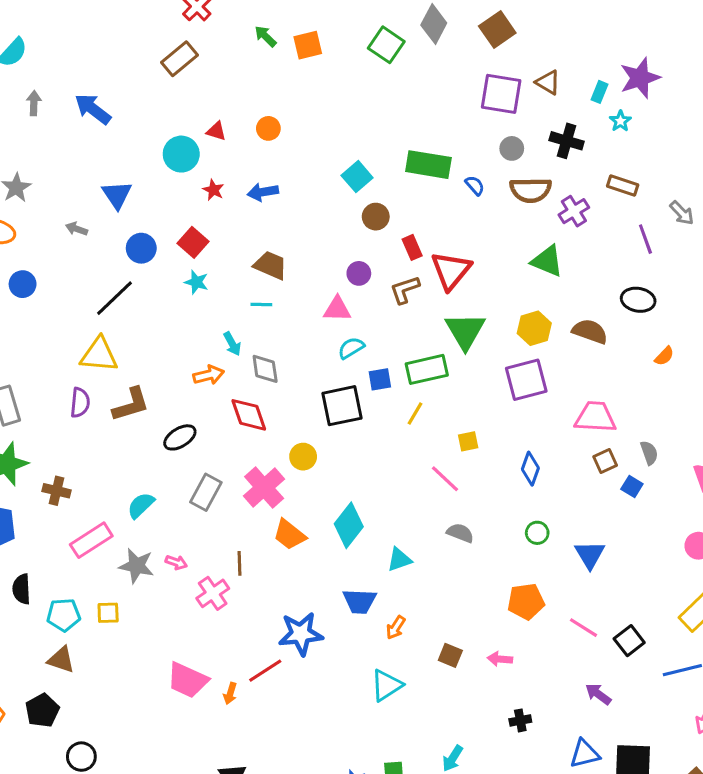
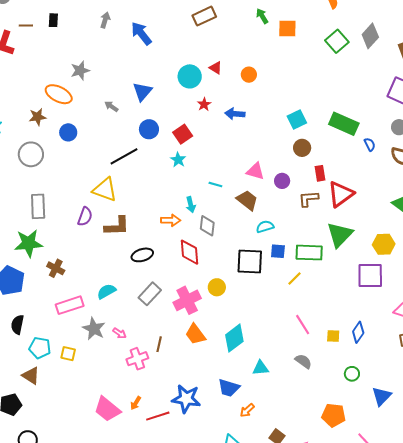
brown trapezoid: (270, 265) -> (247, 200), moved
pink triangle: (337, 309) -> (255, 171), moved
yellow square: (468, 441) -> (333, 336), moved
orange arrow: (230, 694) -> (136, 403), moved

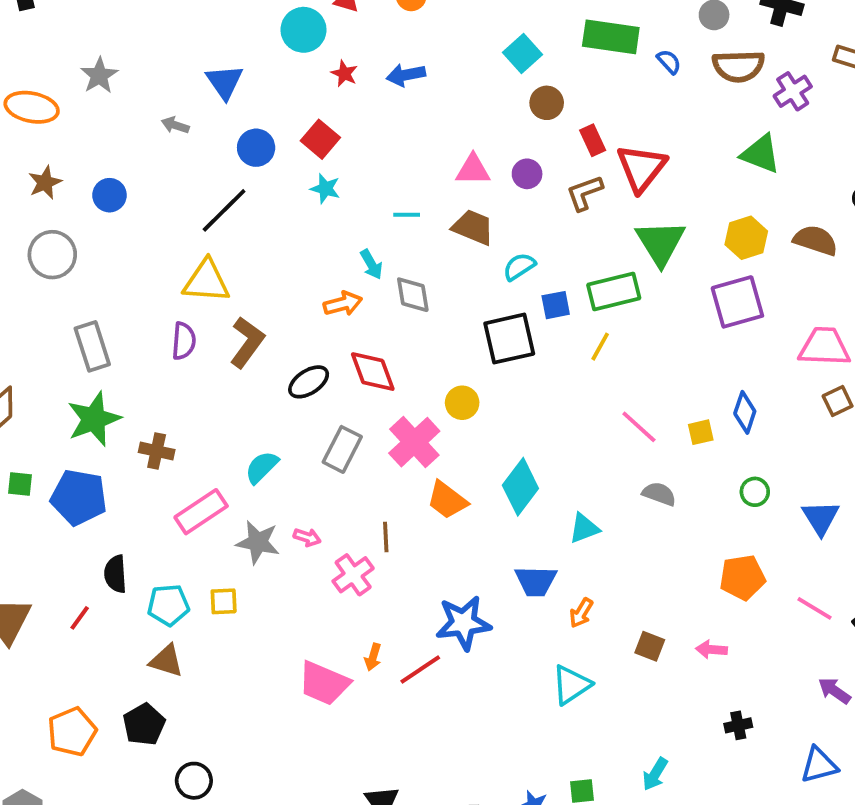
orange ellipse: (59, 94) -> (32, 107), moved
brown L-shape: (117, 226) -> (247, 342), turned -36
red diamond: (189, 252) -> (373, 372), moved

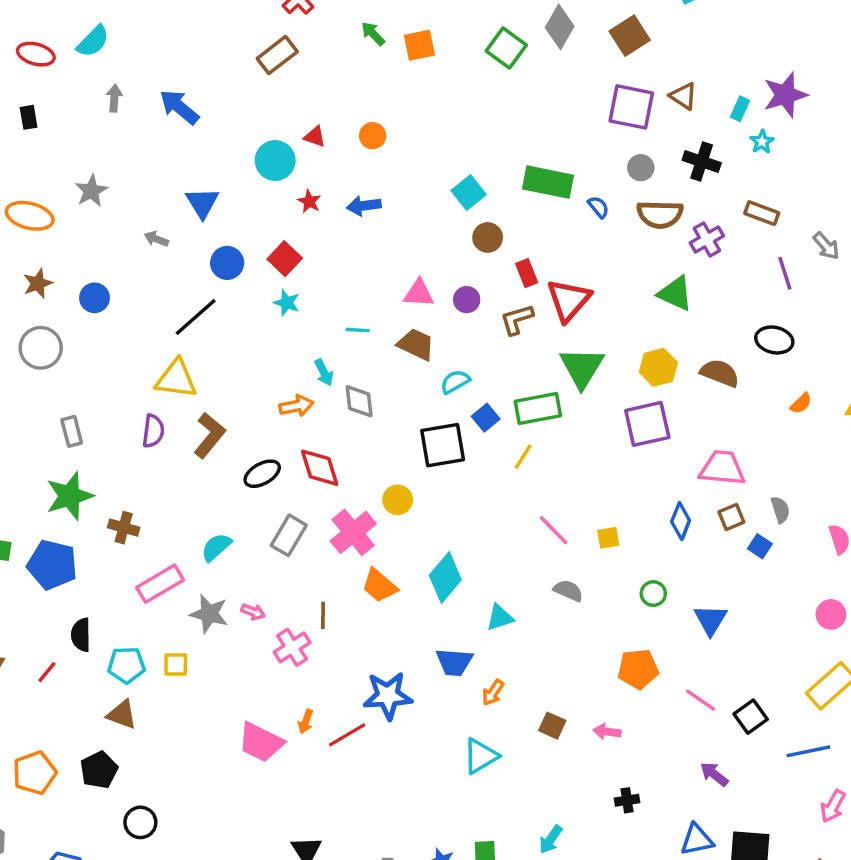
blue square: (556, 305) -> (486, 418), turned -32
gray rectangle: (92, 346) -> (72, 431), size x0.7
blue diamond: (745, 412) -> (681, 521), moved

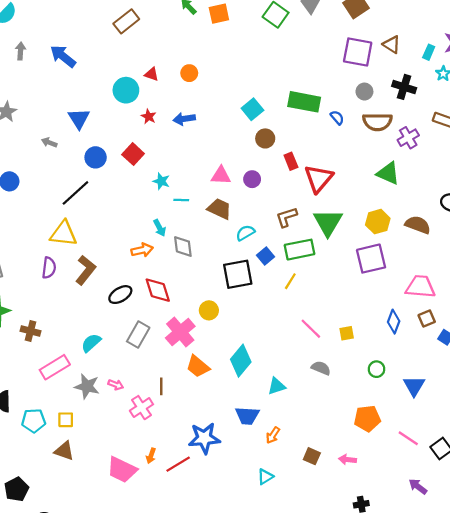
cyan star: (287, 303) -> (161, 181), moved
brown L-shape: (517, 319) -> (287, 217), moved
brown triangle: (122, 715) -> (64, 451), moved
cyan triangle: (481, 756) -> (265, 477), size x0.7

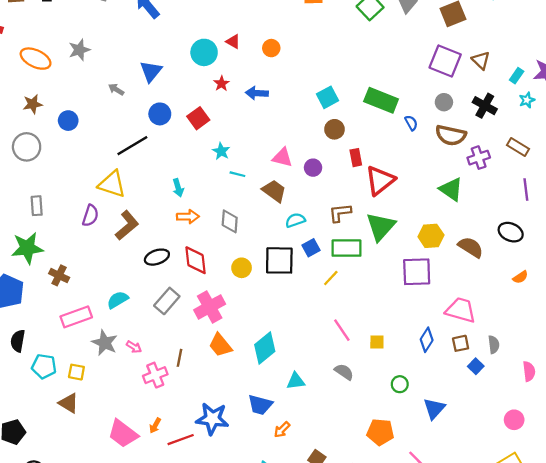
cyan arrow: (160, 228) -> (178, 188), moved
yellow circle: (209, 310) -> (242, 268), moved

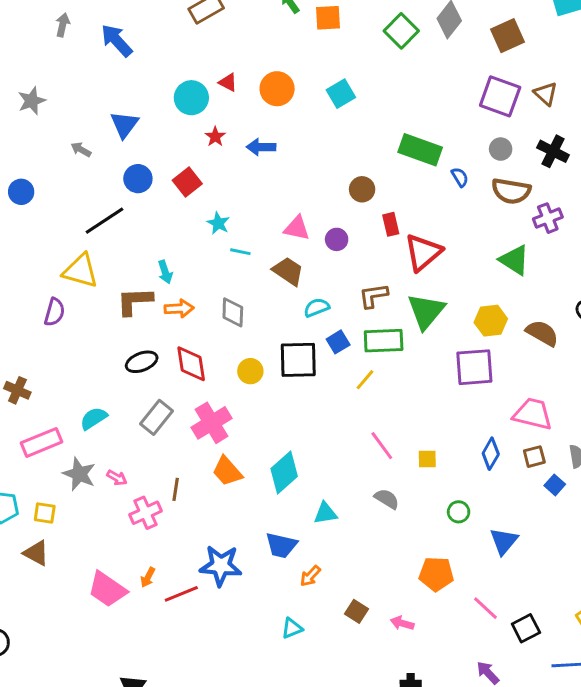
orange circle: (271, 48) -> (277, 89), size x1.5
cyan square: (328, 97) -> (341, 94), moved
brown L-shape: (127, 225) -> (134, 301), moved, turned -140

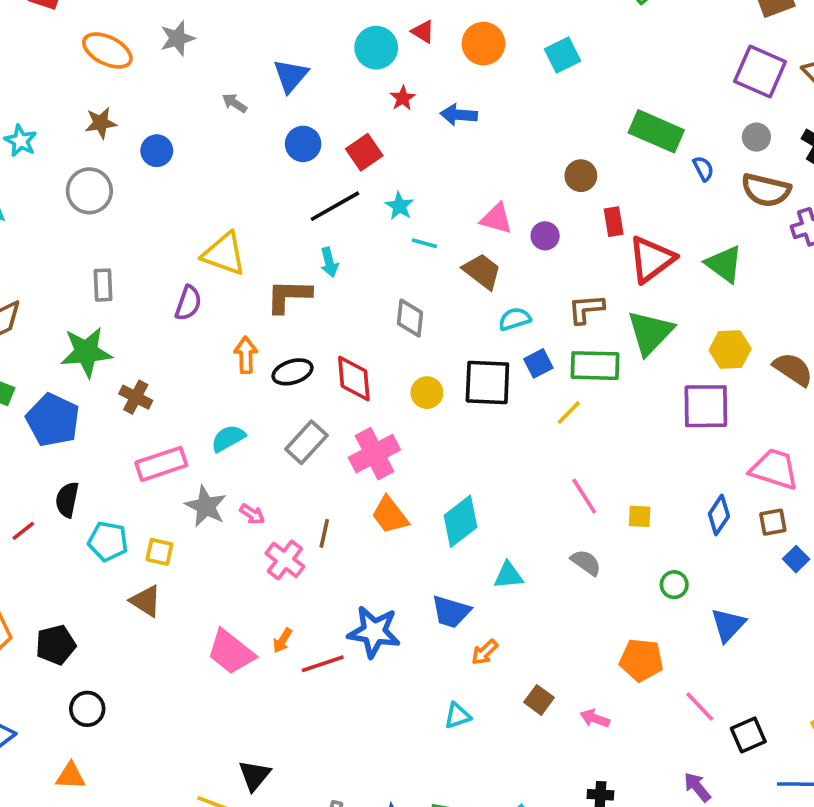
black line: (105, 221) -> (335, 206), moved
green triangle: (514, 260) -> (724, 264), moved
orange arrow: (179, 308) -> (246, 355), moved, turned -92
pink cross: (146, 513) -> (285, 560), turned -32

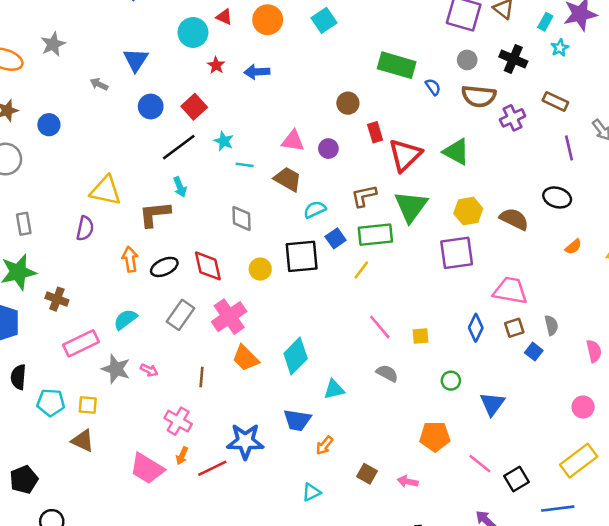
pink cross: (285, 560) -> (178, 421), moved

